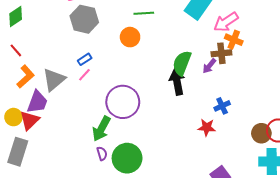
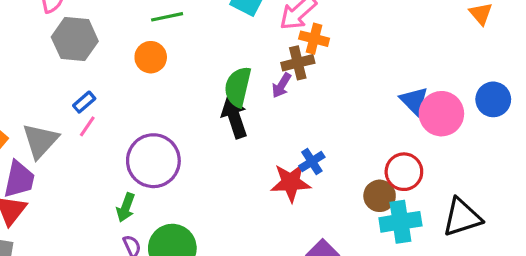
blue cross: (222, 106) -> (312, 162), moved
red star: (207, 127) -> (291, 182), size x1.4
green arrow: (101, 129) -> (126, 207), size x0.7
brown circle: (261, 133) -> (380, 196), moved

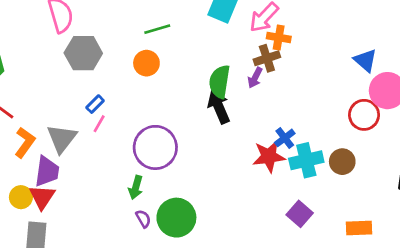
blue triangle: (414, 101) -> (365, 60), moved
red circle: (404, 172) -> (364, 115), moved
cyan cross: (400, 222) -> (306, 160), moved

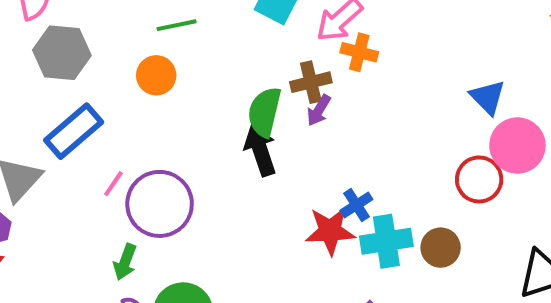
brown cross: (267, 58) -> (311, 82), moved
blue rectangle: (95, 104) -> (74, 131), size x2.0
pink line: (99, 124) -> (113, 184), moved

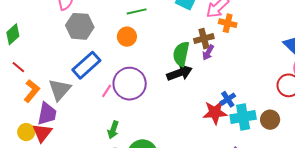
black arrow: (260, 150) -> (179, 73), turned 90
purple circle: (160, 204) -> (130, 84), moved

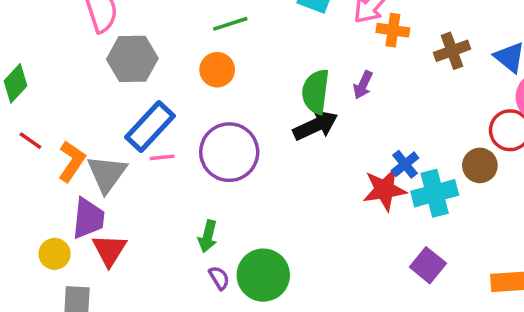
brown cross: (204, 39) -> (452, 51), moved
orange L-shape: (32, 91) -> (72, 161), moved
pink line: (107, 91) -> (162, 157), moved, turned 56
brown circle: (270, 120) -> (480, 165), moved
red triangle: (42, 133) -> (109, 250), moved

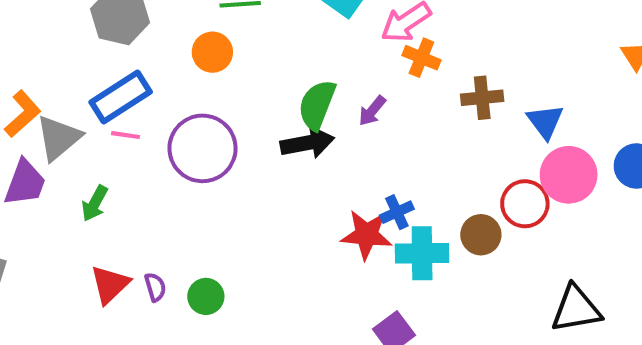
green arrow: (208, 236) -> (95, 203), moved
red triangle: (109, 250) -> (110, 285), moved
green circle: (263, 275) -> (206, 296), size x0.6

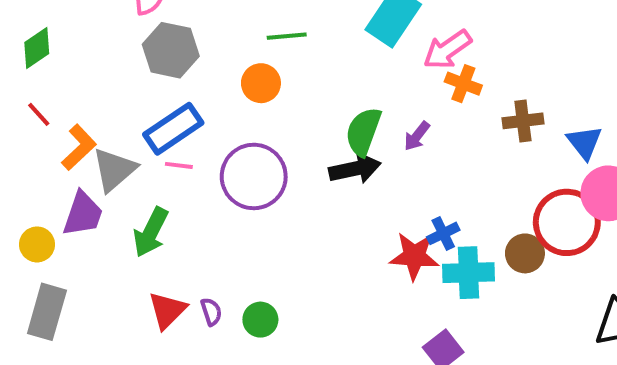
green arrow: (95, 203) -> (151, 232), size x1.4
red circle: (525, 204) -> (567, 222), size x1.4

